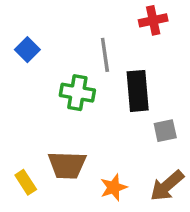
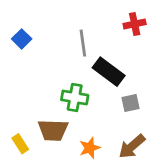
red cross: (153, 20) -> (135, 24), moved
black rectangle: (138, 91) -> (109, 72), turned -48
green cross: (77, 93) -> (75, 97), moved

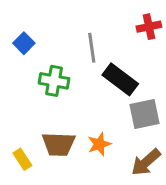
green cross: (75, 97) -> (54, 81), moved
gray square: (130, 103) -> (144, 114), size x1.5
orange star: (90, 148) -> (99, 144), moved

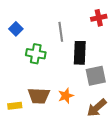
black rectangle: (120, 79) -> (80, 53), turned 55
yellow rectangle: (22, 159) -> (15, 106), turned -64

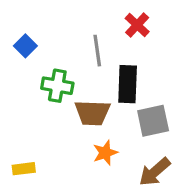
red cross: (99, 18) -> (137, 25), moved, turned -35
brown trapezoid: (39, 96) -> (92, 113), moved

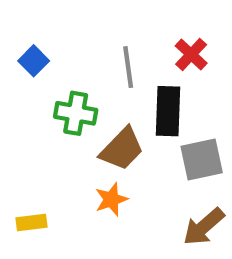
red cross: (137, 25) -> (191, 54), moved
brown trapezoid: (92, 113) -> (122, 149), turned -48
orange star: (105, 153) -> (111, 199), moved

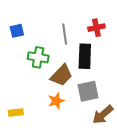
red cross: (191, 54) -> (96, 28), turned 35
blue square: (34, 61) -> (17, 31), turned 32
gray square: (202, 159) -> (88, 91), moved

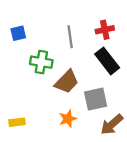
black rectangle: (85, 56) -> (107, 61), moved, turned -40
orange star: (56, 101) -> (68, 119), moved

